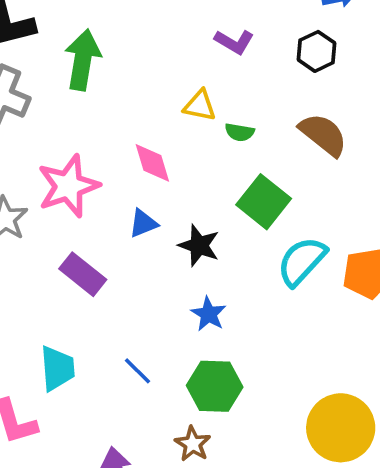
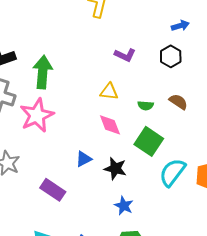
green semicircle: (240, 132) -> (146, 106), moved
brown semicircle: (323, 135) -> (178, 102), size x0.7
pink diamond: (152, 163) -> (110, 125), moved
pink star: (68, 186) -> (37, 115), moved

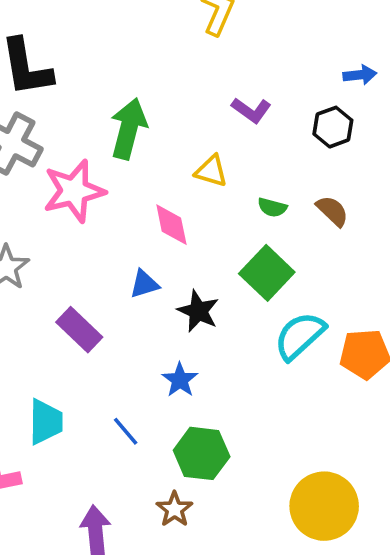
green arrow: (43, 72) -> (129, 129), moved
pink diamond: (110, 125) -> (171, 225), moved
blue star: (124, 206) -> (180, 380), moved

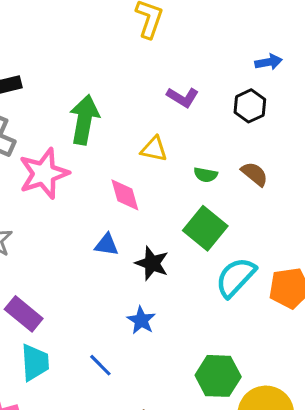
blue triangle: (144, 284) -> (107, 245), turned 30
purple rectangle: (79, 330) -> (24, 314), moved
green hexagon: (202, 453) -> (218, 376), moved

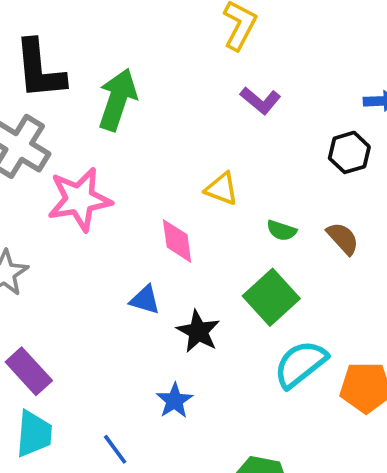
purple L-shape: (183, 97) -> (260, 100), moved
green arrow: (84, 120) -> (118, 100), moved

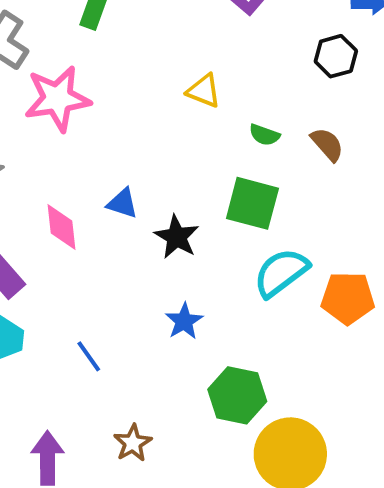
pink diamond: (177, 241) -> (61, 227), moved
green square: (271, 297) -> (252, 203), turned -34
blue star: (175, 401) -> (184, 321), moved

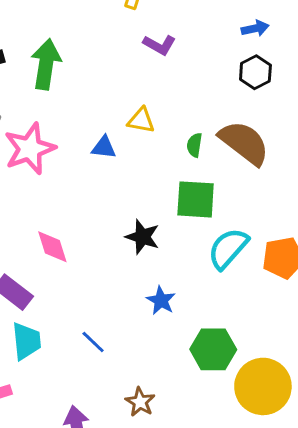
black hexagon: (336, 56) -> (255, 72), moved
green semicircle: (264, 135) -> (194, 145), turned 90
brown semicircle: (327, 144) -> (244, 143), size x1.8
blue triangle: (122, 203) -> (104, 147), moved

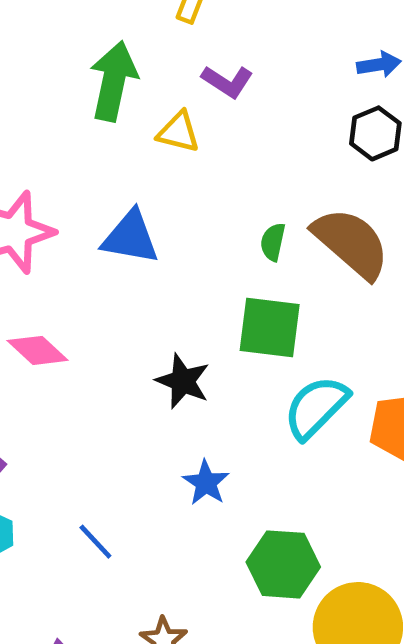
green arrow: (46, 64) -> (114, 81), moved
yellow triangle: (141, 120) -> (178, 132), moved
blue triangle: (104, 147) -> (130, 237), size x1.5
pink diamond: (52, 247) -> (38, 350), moved, turned -33

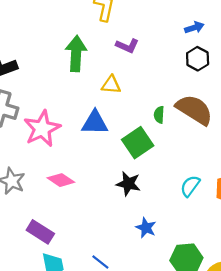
yellow triangle: (178, 132) -> (111, 85), moved
green square: (270, 327) -> (138, 143), moved, turned -32
cyan semicircle: (316, 407) -> (190, 186), size x0.7

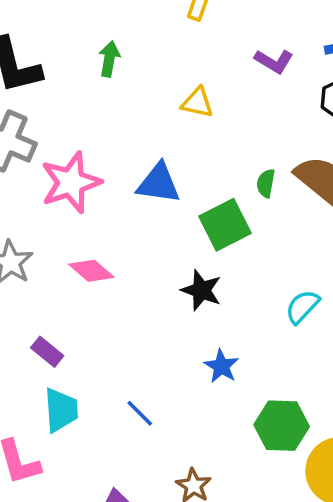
purple L-shape: (127, 46) -> (274, 61), moved
green arrow: (76, 54) -> (109, 59), moved, size x0.6
yellow triangle: (111, 85) -> (197, 103), moved
purple rectangle: (40, 232) -> (47, 352), size x0.7

